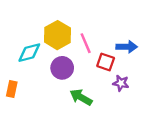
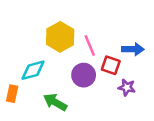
cyan diamond: (29, 53) -> (33, 70), moved
purple circle: (62, 68) -> (84, 75), moved
green arrow: (81, 97) -> (55, 102), moved

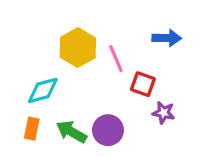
blue arrow: (133, 49) -> (167, 38), moved
purple circle: (84, 75) -> (108, 130), moved
orange rectangle: (12, 94) -> (32, 129), moved

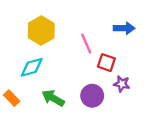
yellow hexagon: (78, 48) -> (41, 31), moved
orange rectangle: (32, 129) -> (12, 98), moved, turned -56
purple circle: (108, 130) -> (92, 96), moved

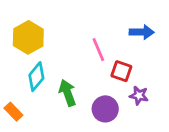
yellow hexagon: (41, 31) -> (28, 37), moved
cyan diamond: (32, 67) -> (36, 77), turned -35
green arrow: (53, 98) -> (67, 93), moved, turned 40

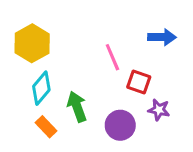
orange rectangle: (13, 112) -> (46, 127), moved

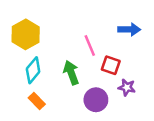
green arrow: (77, 107) -> (71, 73), moved

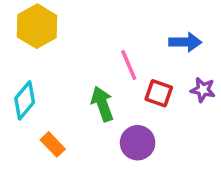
yellow hexagon: (26, 34) -> (37, 26), moved
cyan diamond: (33, 70) -> (25, 100), moved
purple star: (127, 87) -> (203, 90), moved

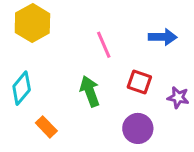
pink line: (129, 65) -> (104, 45), moved
purple star: (203, 90) -> (178, 97), moved
purple circle: (138, 143) -> (138, 128), moved

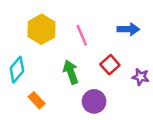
yellow hexagon: (32, 23) -> (41, 29), moved
red square: (139, 82) -> (110, 65), turned 30
purple circle: (138, 128) -> (94, 101), moved

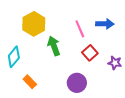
pink line: (82, 35) -> (80, 29), moved
green arrow: (71, 72) -> (54, 46), moved

